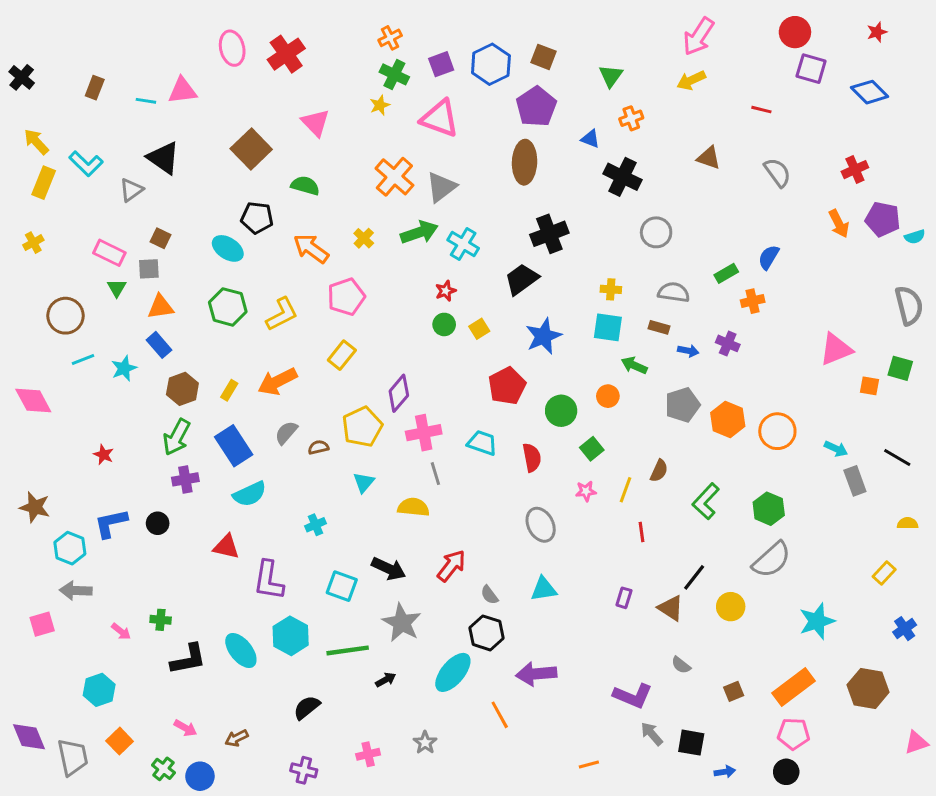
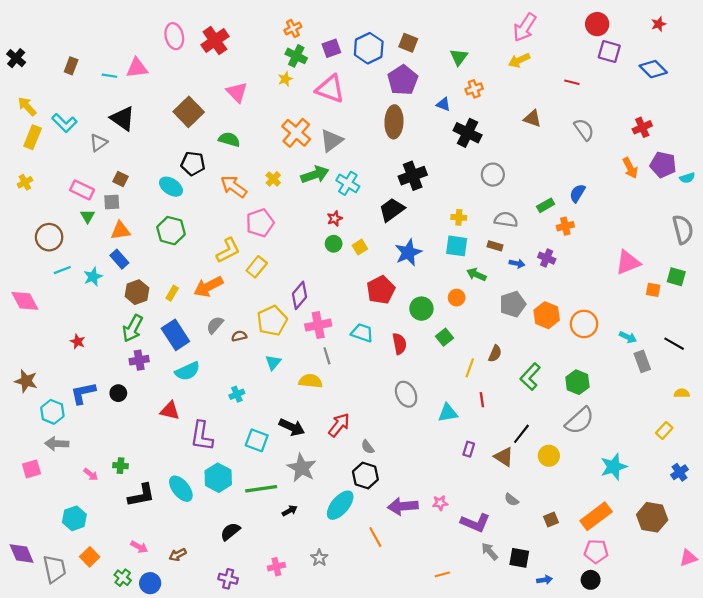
yellow L-shape: (282, 314) -> (228, 250), moved
pink star: (586, 491) -> (440, 503), moved
cyan triangle: (544, 589) -> (448, 413), moved

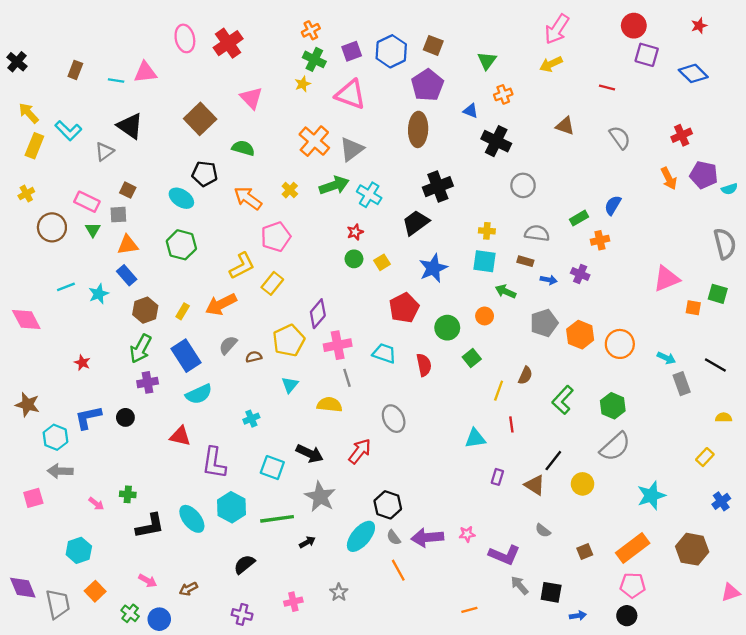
brown circle: (49, 237) -> (52, 227), moved
gray ellipse: (406, 394) -> (394, 419), moved
gray semicircle: (368, 447) -> (394, 538), moved

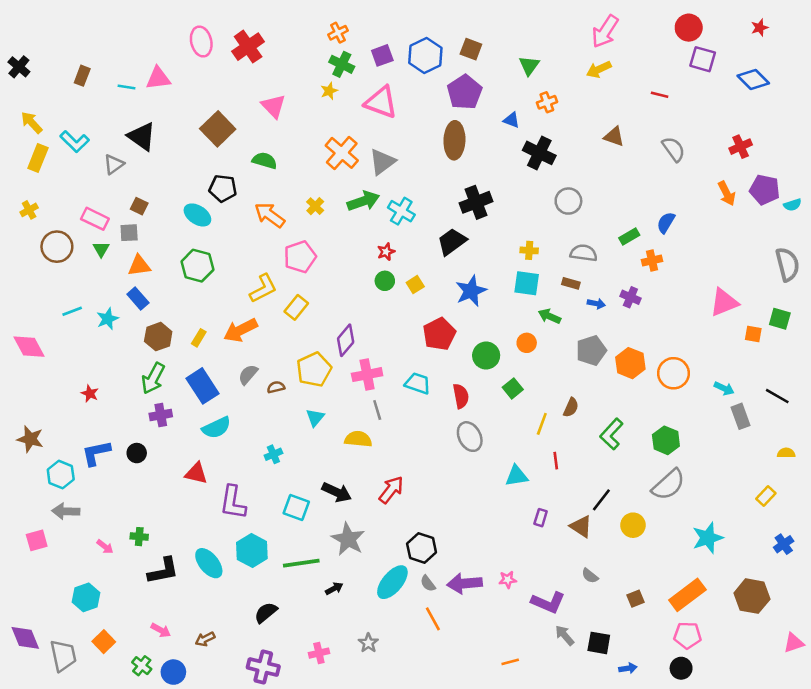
gray ellipse: (394, 419) -> (470, 437), moved
purple cross: (242, 614) -> (263, 667), size x1.4

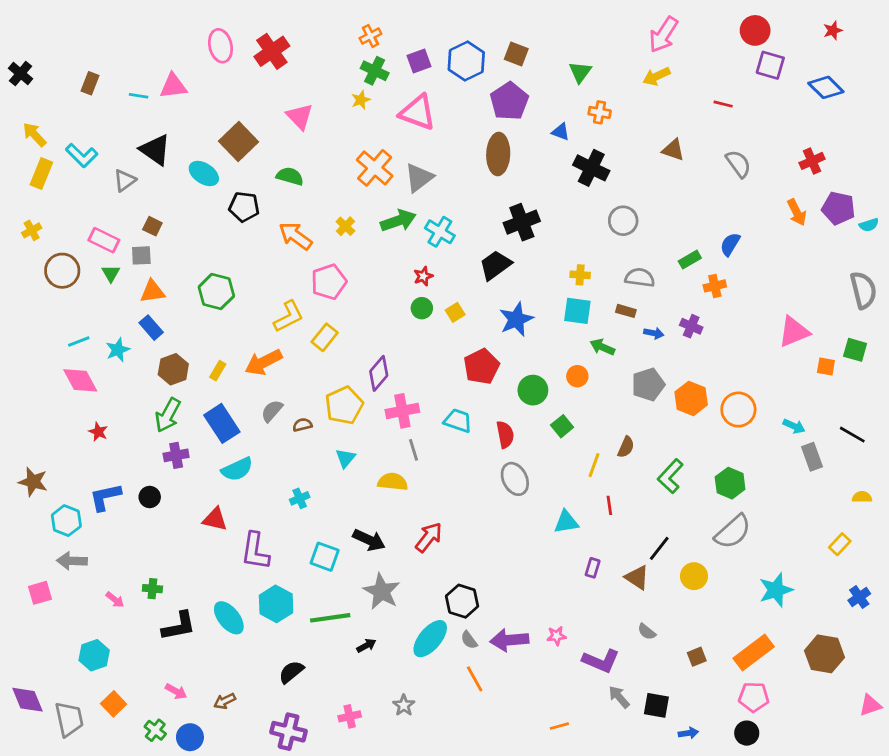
orange cross: (547, 102) -> (600, 112), turned 30
cyan ellipse: (197, 215) -> (204, 173), moved
pink diamond: (29, 347) -> (80, 380), moved

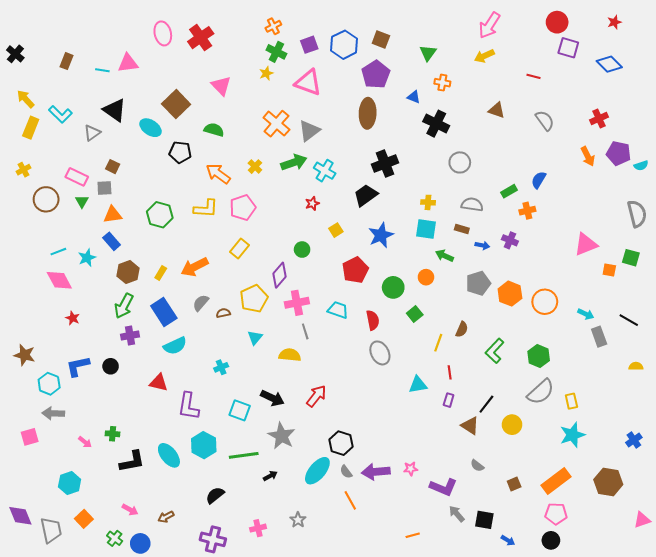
green circle: (422, 308) -> (302, 250), moved
yellow L-shape: (289, 316) -> (206, 209), moved, turned 30
yellow rectangle: (840, 544) -> (571, 401), moved, turned -56
purple rectangle: (593, 568) -> (449, 400), moved
blue arrow: (688, 733) -> (508, 540), turned 40

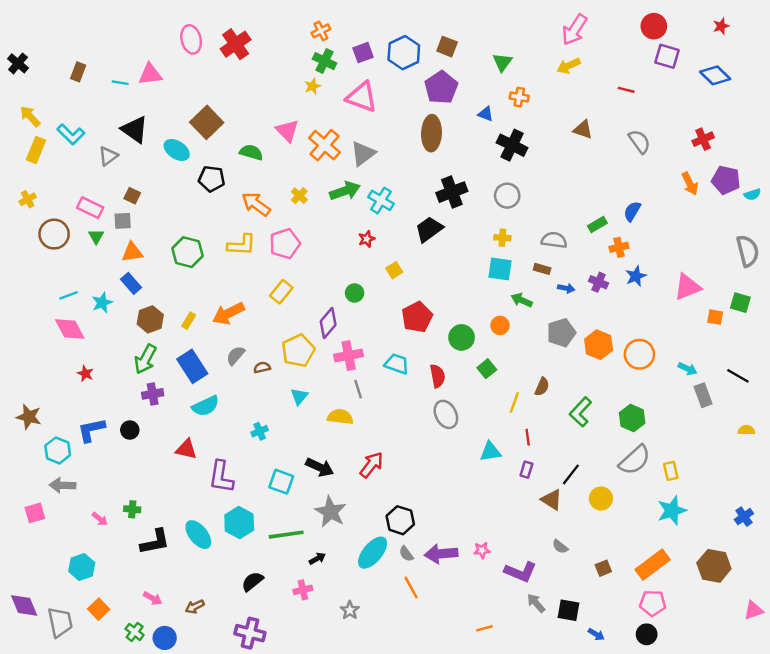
pink triangle: (221, 86) -> (287, 131), moved
gray circle: (460, 162) -> (507, 196), moved
blue star: (381, 235) -> (636, 276), moved, size x0.7
pink cross: (258, 528) -> (303, 590), moved

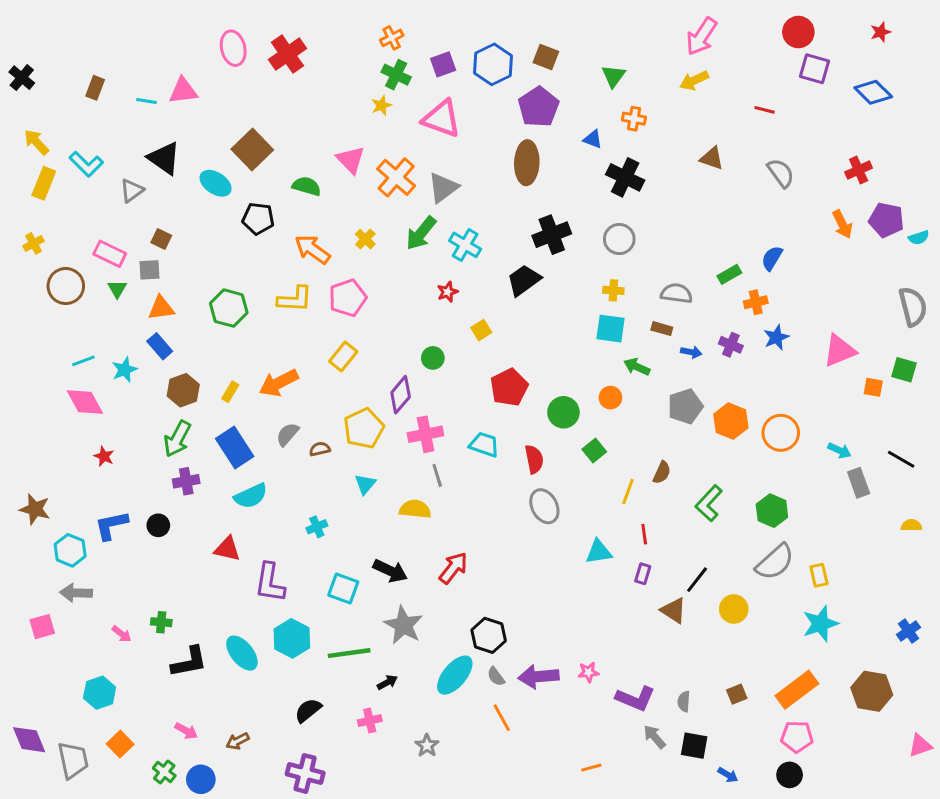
green arrow: (345, 191) -> (421, 233), turned 148
gray semicircle: (560, 547) -> (684, 701), moved, turned 56

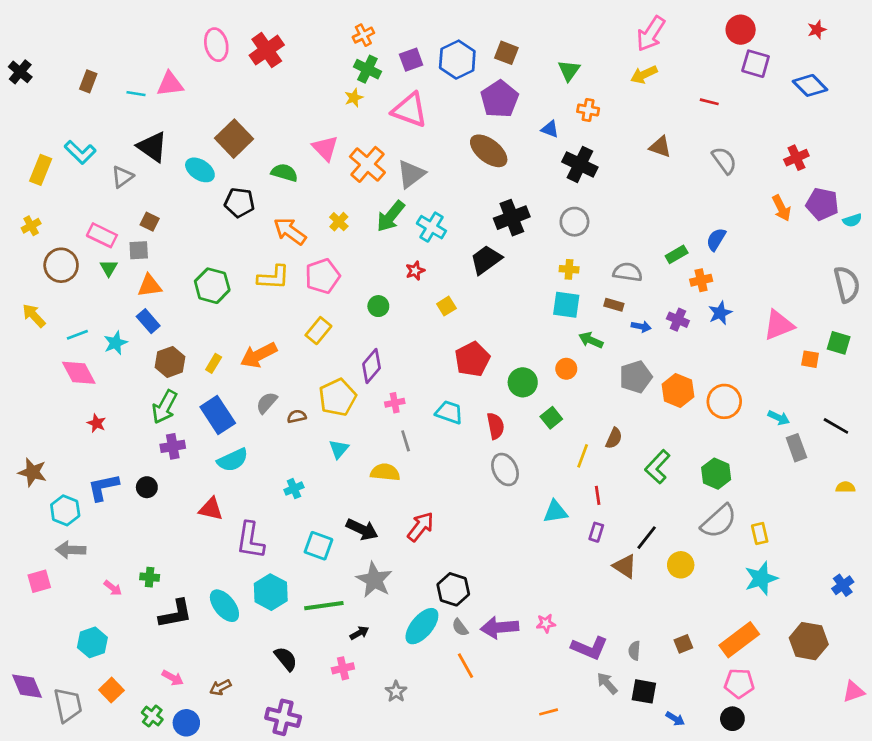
yellow arrow: (36, 142) -> (34, 316), moved
brown ellipse: (527, 163) -> (489, 151), turned -54
green circle: (433, 358) -> (378, 306), moved
pink cross: (425, 434) -> (395, 403), size x0.6
black semicircle: (308, 710) -> (286, 659), turned 90

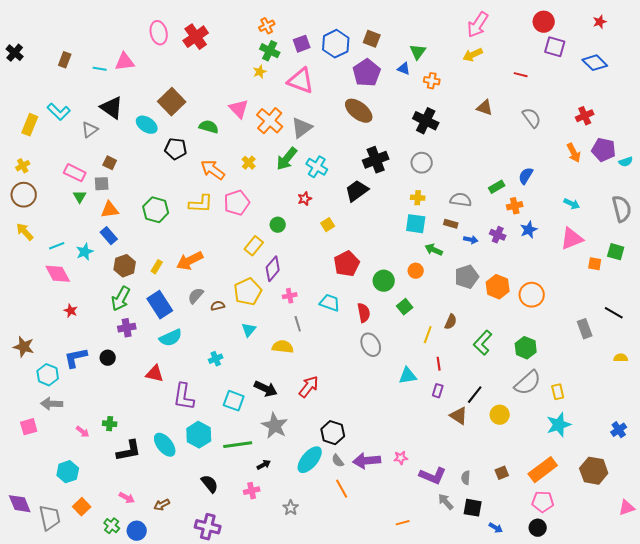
blue triangle: (550, 129) -> (404, 69), moved
brown circle: (61, 265) -> (24, 195), moved
yellow rectangle: (318, 331) -> (254, 246), moved
cyan arrow: (779, 418) -> (572, 204), moved

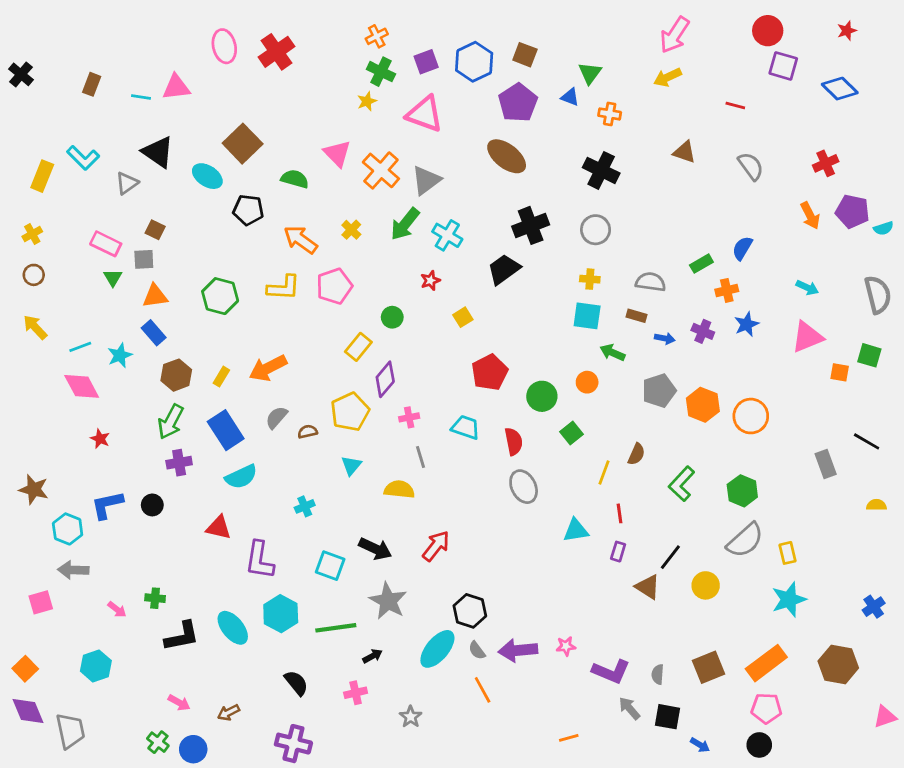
brown circle: (24, 195) -> (34, 275), size x0.6
brown square: (502, 473) -> (708, 667), size x1.6
orange square: (82, 507) -> (25, 669), moved

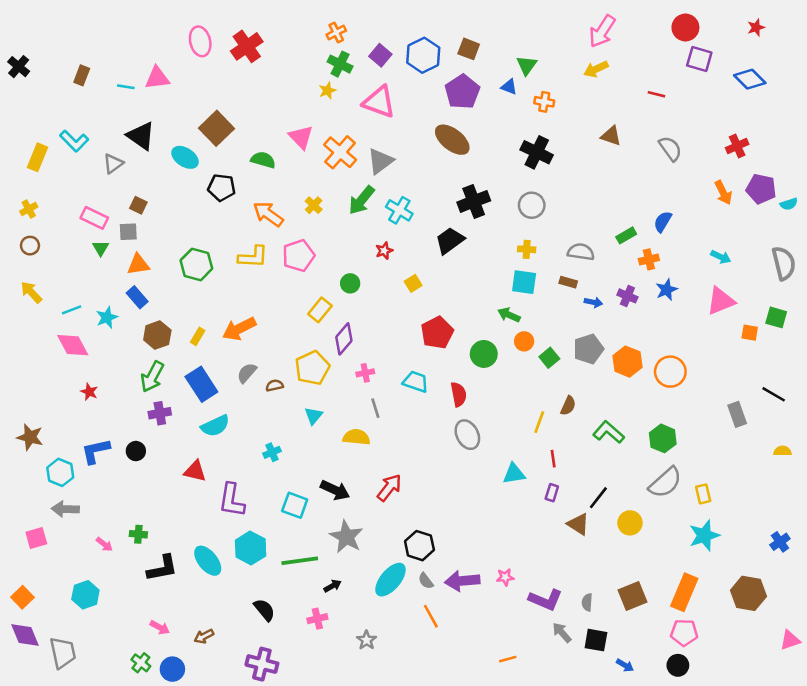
purple square: (426, 62) -> (380, 55), turned -30
green arrow: (612, 353) -> (509, 315), moved
green square: (572, 433) -> (549, 358), moved
green L-shape: (682, 484) -> (609, 432), turned 88
orange rectangle: (766, 663) -> (684, 592), turned -30

